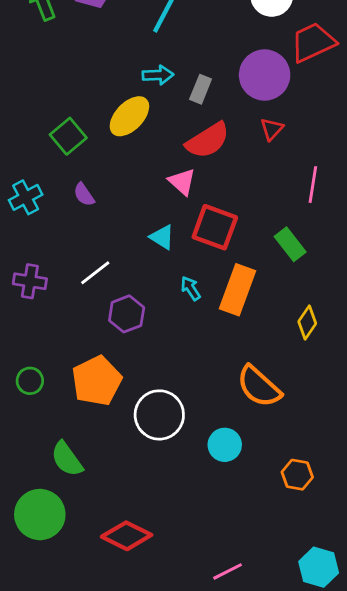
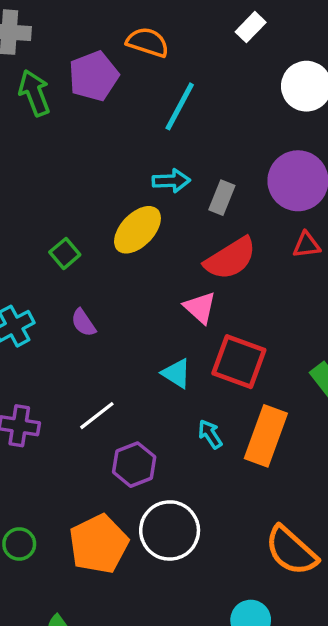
red triangle: (272, 129) -> (306, 245), turned 40
green square: (68, 136) -> (65, 253), size x0.7
white circle: (159, 415) -> (170, 530), moved

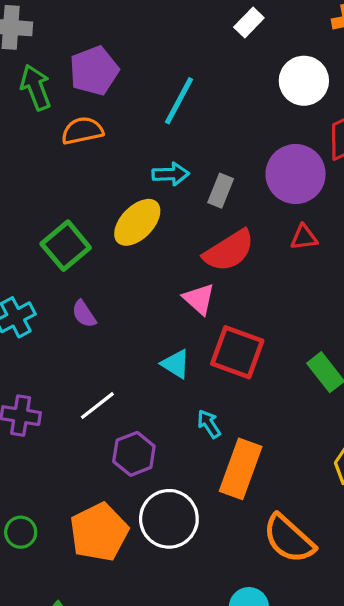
orange semicircle: (148, 42) -> (82, 131), moved, turned -30
green square: (65, 253) -> (66, 246), size x1.6
orange rectangle: (266, 436) -> (241, 469), moved

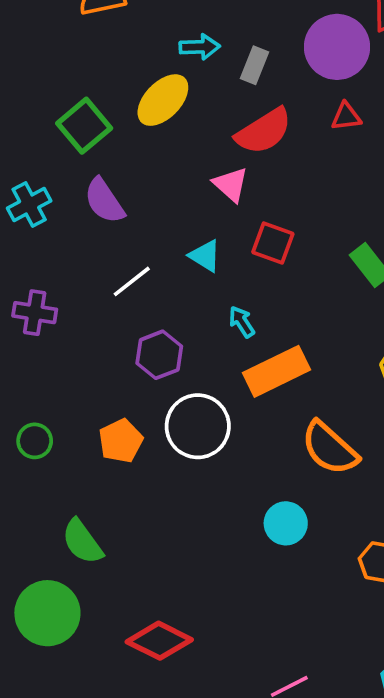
purple semicircle: (84, 314) -> (104, 201), size x1.5
red square: (237, 352) -> (273, 243), size x0.7
white line: (97, 406) -> (132, 281), moved
orange rectangle: (241, 469) -> (277, 371), turned 44
orange pentagon: (99, 532) -> (121, 441), size x0.7

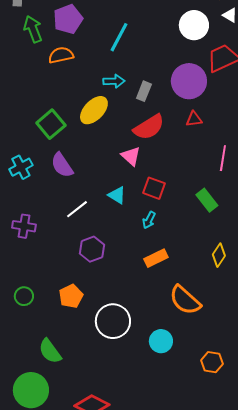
cyan arrow: (242, 322) -> (149, 220), moved, turned -120
orange rectangle: (277, 371) -> (156, 258), size x0.7
white circle: (198, 426) -> (113, 321), moved

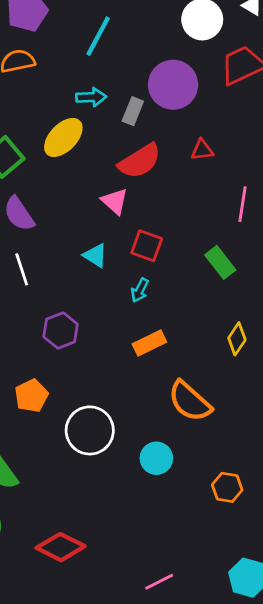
purple circle: (189, 81) -> (173, 85), moved
white line: (77, 209) -> (22, 269), moved, turned -70

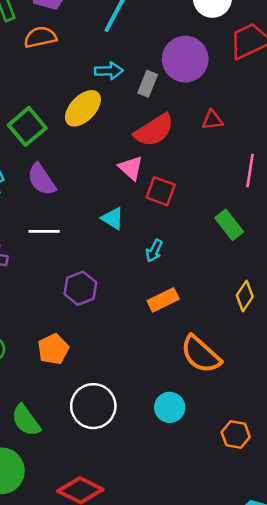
red square: (147, 246) -> (161, 191), moved
white line: (22, 269) -> (44, 231), turned -72
white circle: (90, 430) -> (93, 406), moved

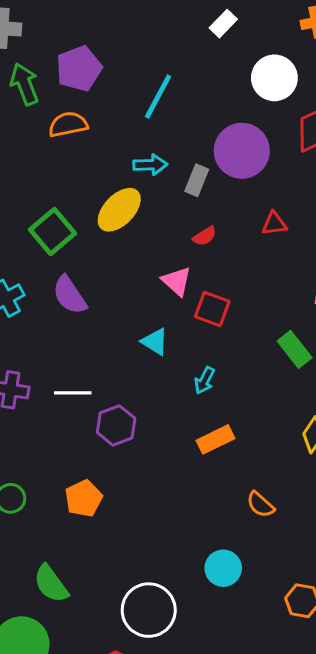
red semicircle: (154, 130) -> (205, 236), size x0.5
white line: (44, 231) -> (73, 393), moved
orange semicircle: (201, 354) -> (260, 505), size x0.6
white circle: (93, 406) -> (149, 610), moved

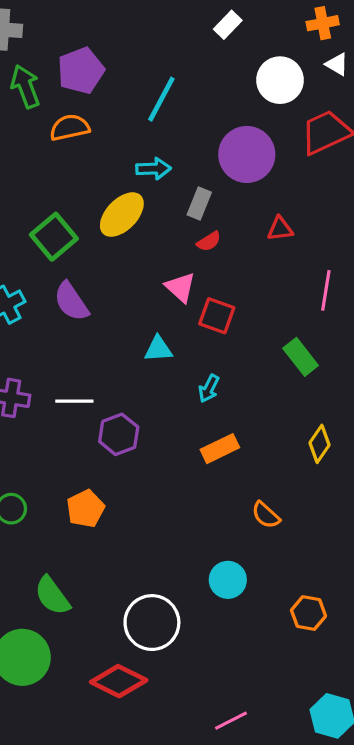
gray rectangle: (197, 180) -> (199, 203), moved
cyan triangle: (155, 342) -> (158, 349), turned -36

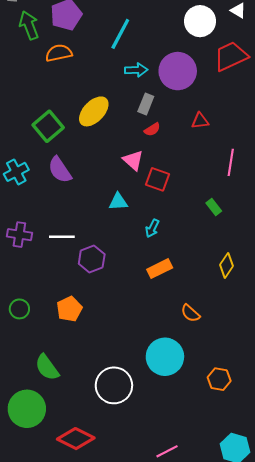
cyan arrow: (153, 169) -> (136, 70), moved
green rectangle: (301, 357) -> (214, 207), size x0.7
cyan circle: (228, 580) -> (165, 357), size x1.5
red diamond: (119, 681) -> (76, 439), moved

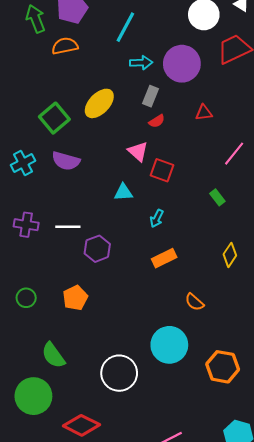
pink line: (231, 162) -> (234, 154), turned 30
purple semicircle: (60, 170) -> (66, 161), turned -40
orange hexagon: (219, 379) -> (223, 367), size x1.4

